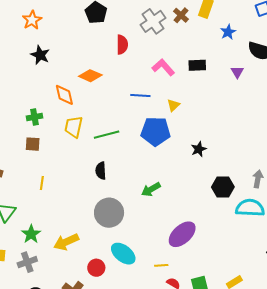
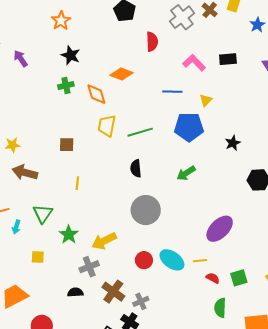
green cross: (35, 117) -> (66, 86), moved
green arrow: (151, 189) -> (186, 173), moved
cyan ellipse: (123, 254) -> (172, 260), moved
gray cross: (27, 262) -> (89, 267), moved
red circle: (96, 268) -> (144, 260), moved

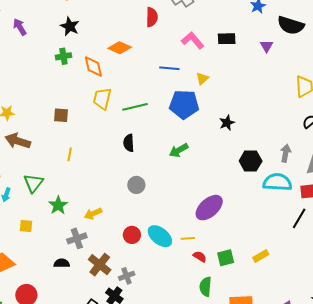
gray circle: (146, 210) -> (136, 185), size x0.6
yellow arrow: (104, 241) -> (93, 214), size x0.7

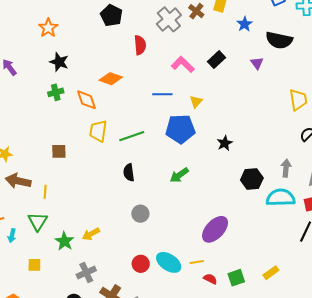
black rectangle: (227, 39) -> (217, 60), turned -36
yellow line: (70, 154) -> (45, 192), moved
yellow arrow: (93, 214) -> (91, 234), moved

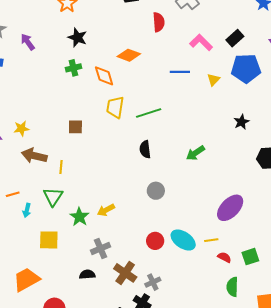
blue pentagon: (180, 129) -> (246, 68), moved
yellow square: (34, 265) -> (49, 240), size x1.5

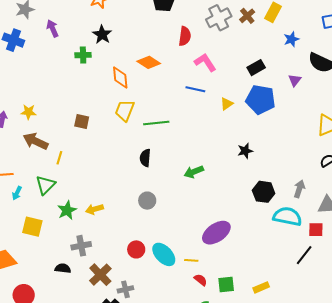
pink L-shape: (201, 42) -> (205, 62), moved
green cross: (73, 68) -> (83, 55), moved

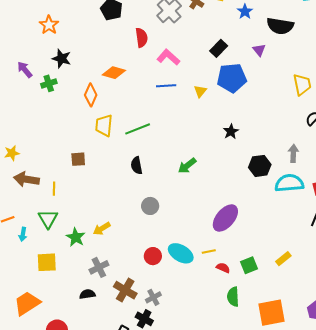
purple arrow: (53, 28) -> (25, 70), moved
orange diamond: (120, 78) -> (91, 95), turned 45
brown square: (82, 122) -> (78, 159), moved

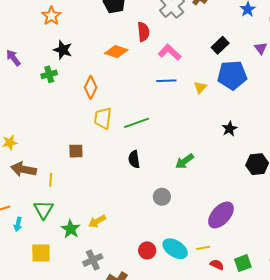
purple arrow: (25, 70) -> (13, 58), moved
orange diamond: (114, 73) -> (116, 52), moved
gray circle: (150, 206) -> (162, 197), moved

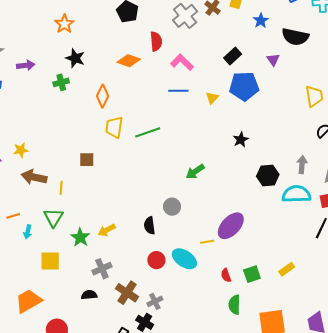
purple arrow: (13, 58) -> (26, 65), turned 120
black semicircle: (134, 159) -> (150, 226), moved
yellow line: (203, 248) -> (207, 242), moved
red semicircle: (217, 265) -> (226, 275), turned -136

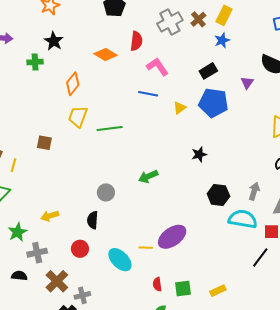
blue star: (261, 21) -> (222, 40), moved
gray circle: (172, 207) -> (106, 192), moved
green star: (80, 237) -> (18, 232), moved
red circle: (156, 260) -> (80, 249), moved

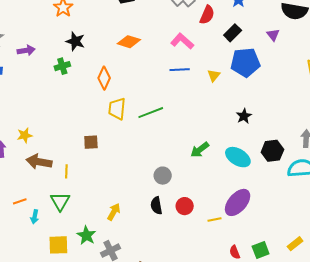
red semicircle: (136, 41) -> (207, 15), moved, turned 30
yellow arrow: (50, 216) -> (114, 212), turned 150
red circle: (80, 249) -> (185, 206), moved
cyan ellipse: (120, 260) -> (238, 157), moved

